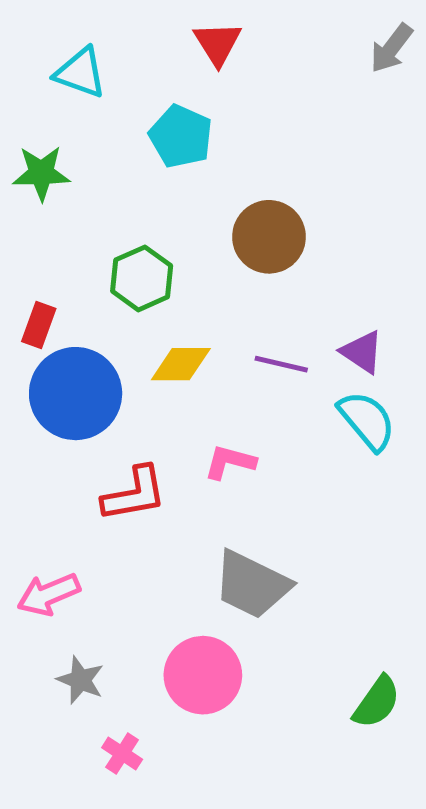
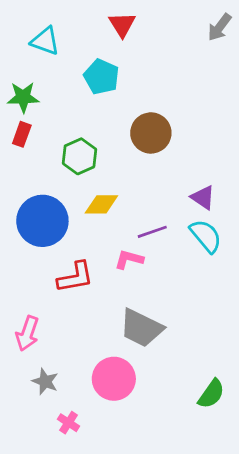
red rectangle: (39, 325) -> (22, 134), moved
purple line: (281, 364) -> (152, 232), moved, turned -32
pink arrow: (49, 594) -> (27, 333), turned -48

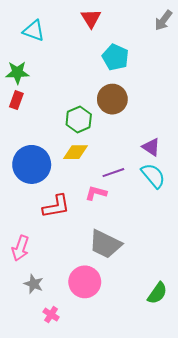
cyan pentagon: (101, 77) -> (115, 57), moved
green hexagon: (79, 156) -> (79, 119), moved

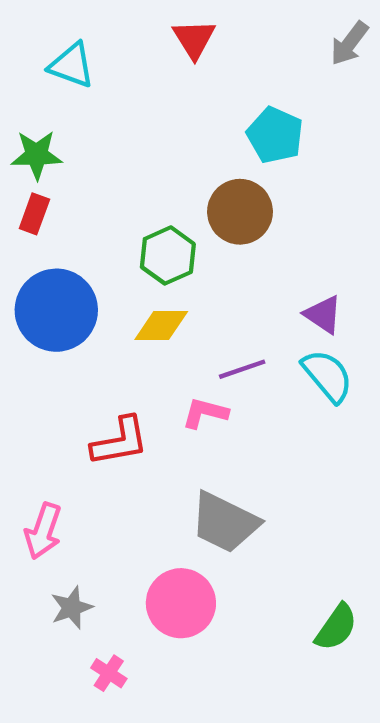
cyan pentagon: (115, 57) -> (275, 135), moved
blue circle: (32, 164) -> (56, 310), moved
gray star: (34, 284) -> (72, 608), turned 30

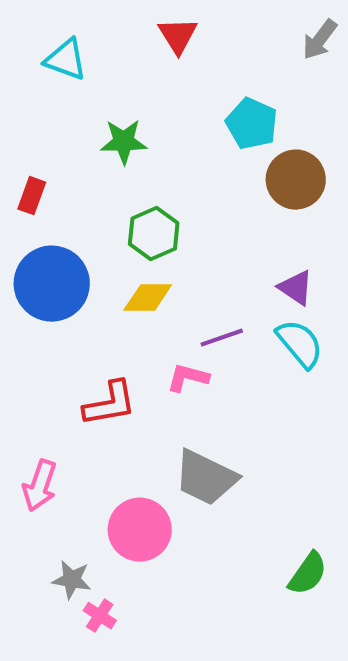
green star: (37, 155) -> (124, 142), moved
brown circle: (240, 212) -> (296, 180), moved
pink circle: (181, 603) -> (140, 530), moved
gray star: (72, 608) -> (72, 580), moved, turned 30

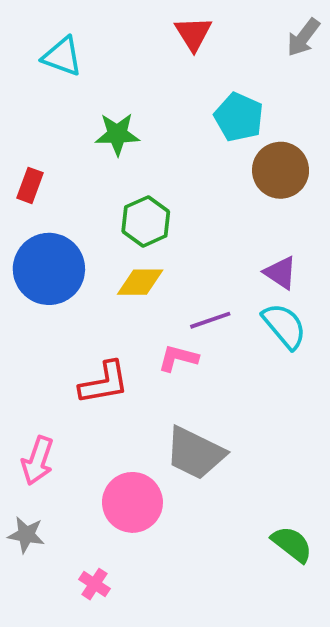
red triangle: (178, 36) -> (193, 34), moved
green semicircle: (308, 574) -> (292, 544), turned -87
gray star: (72, 580) -> (26, 535), moved

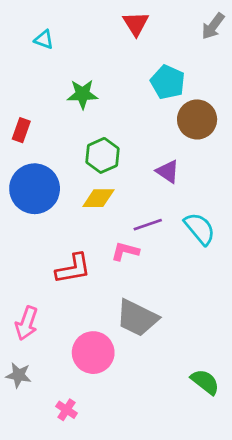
cyan triangle: (62, 56) -> (44, 40), size x0.7
purple triangle: (281, 273) -> (168, 171), moved

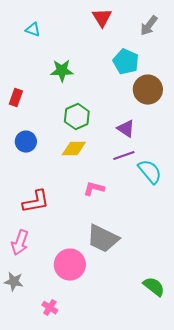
gray arrow: (213, 26) -> (149, 26), moved
blue circle: (35, 189) -> (26, 142), size x0.6
purple line: (148, 225) -> (124, 156), moved
red L-shape: (73, 269) -> (36, 202), moved

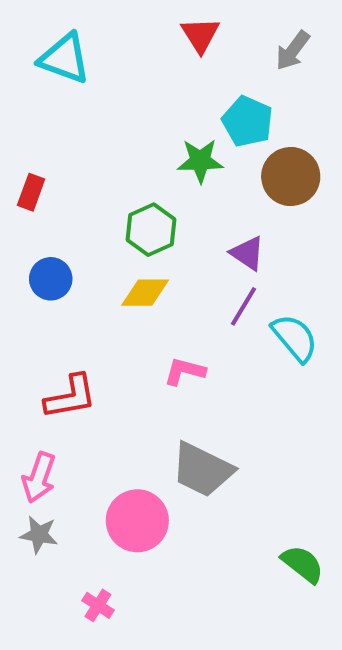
cyan triangle: (33, 30) -> (64, 58), size x1.8
green star: (62, 71) -> (200, 161), moved
purple line: (124, 156) -> (244, 306), turned -40
gray star: (14, 282) -> (39, 535), moved

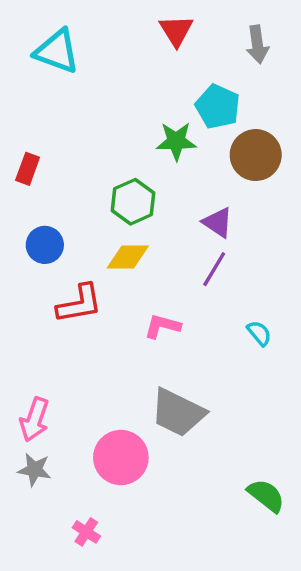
gray arrow: (293, 51) -> (257, 44), turned -45
cyan semicircle: (295, 338) -> (259, 333), moved, size x0.6
red L-shape: (70, 397) -> (79, 304), moved

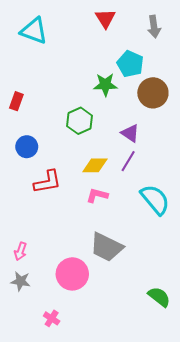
yellow diamond: (128, 257) -> (95, 165), moved
cyan semicircle: (259, 333) -> (155, 199), size x2.0
pink arrow: (34, 420) -> (21, 251), size x0.7

